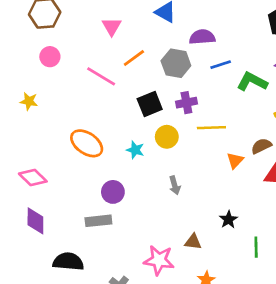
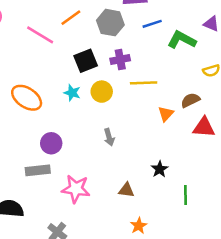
cyan star: (135, 150) -> (72, 93), moved
pink star: (159, 260) -> (76, 189), moved

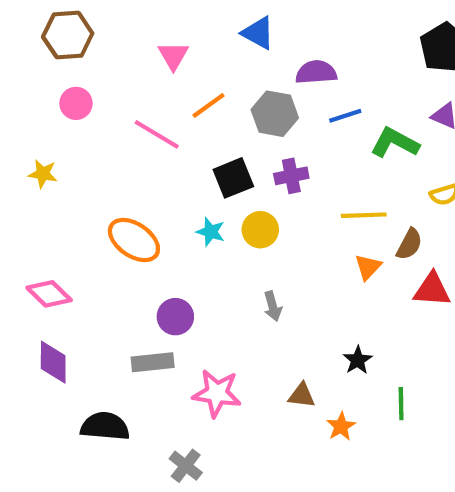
yellow line: (144, 83) -> (364, 215), moved
brown semicircle: (190, 100) -> (409, 244), turned 144
orange star: (139, 226) -> (341, 426), moved

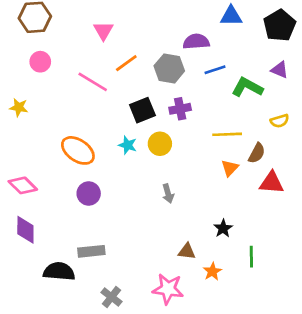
blue triangle: (258, 33) -> (231, 16), moved, turned -30
purple circle: (175, 317) -> (89, 193), moved
gray rectangle: (153, 362) -> (91, 251), moved
pink star: (217, 393) -> (168, 289), moved

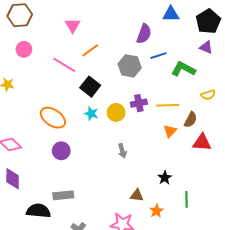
purple semicircle: (196, 42) -> (144, 34), turned 114
gray hexagon: (169, 68) -> (130, 66), moved
purple triangle: (280, 70) -> (206, 47), moved
purple cross: (180, 109) -> (139, 103), moved
black square: (142, 110) -> (90, 87), moved, turned -30

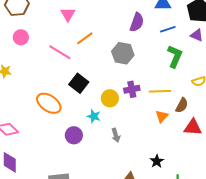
blue line: (159, 56) -> (168, 29), moved
green L-shape: (183, 69) -> (175, 56), turned 85
black square: (90, 87) -> (79, 83), moved
cyan star: (91, 114) -> (94, 116), moved
purple circle: (61, 151) -> (74, 135), moved

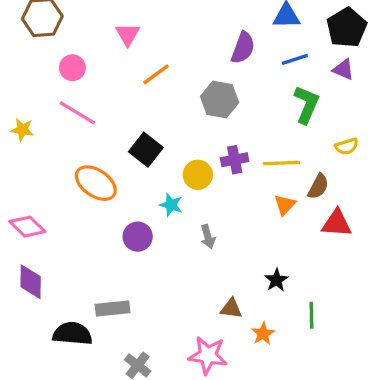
pink circle: (21, 37) -> (72, 68), moved
pink line: (60, 52) -> (77, 113), moved

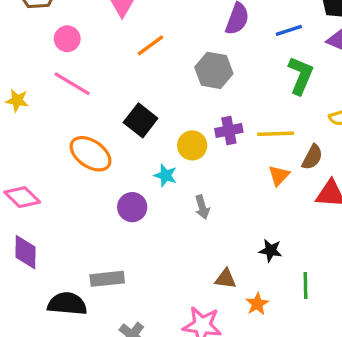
black star: (276, 280) -> (271, 250), turned -30

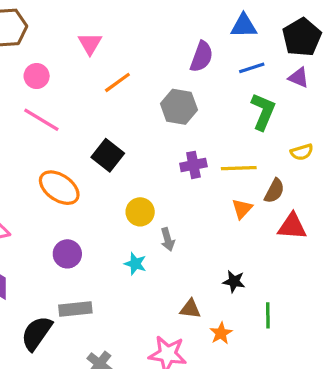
yellow circle: (192, 145) -> (140, 212), moved
cyan star: (166, 175) -> (135, 264), moved
purple circle: (132, 207) -> (67, 254), moved
black semicircle: (67, 304) -> (37, 333), turned -60

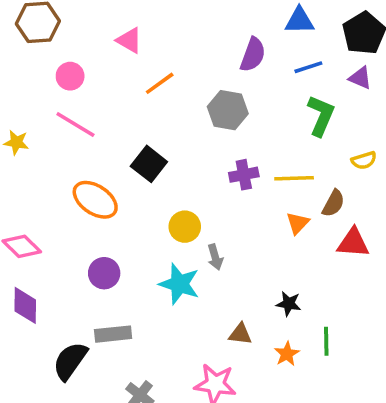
pink triangle: (90, 44) -> (129, 40), turned -30
cyan star: (135, 264) -> (179, 284), size x1.6
orange star: (221, 333) -> (287, 354), moved

